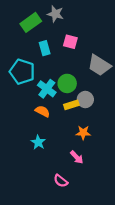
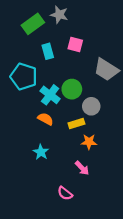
yellow rectangle: (71, 105) -> (76, 123), moved

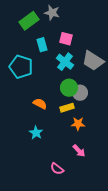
green circle: (72, 89) -> (69, 88), moved
cyan cross: (50, 95) -> (65, 62), moved
pink arrow: (82, 168) -> (79, 151), moved

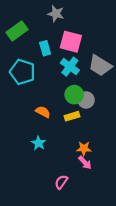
green rectangle: (29, 21) -> (17, 31), moved
pink square: (66, 39) -> (71, 42), size x1.5
orange star: (78, 124) -> (84, 149), moved
pink semicircle: (57, 169) -> (61, 182), turned 88

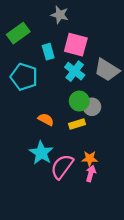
cyan star: (39, 143) -> (41, 153), size x1.5
pink arrow: (85, 163) -> (91, 174), turned -120
pink semicircle: (61, 182) -> (62, 167), moved, size x1.6

